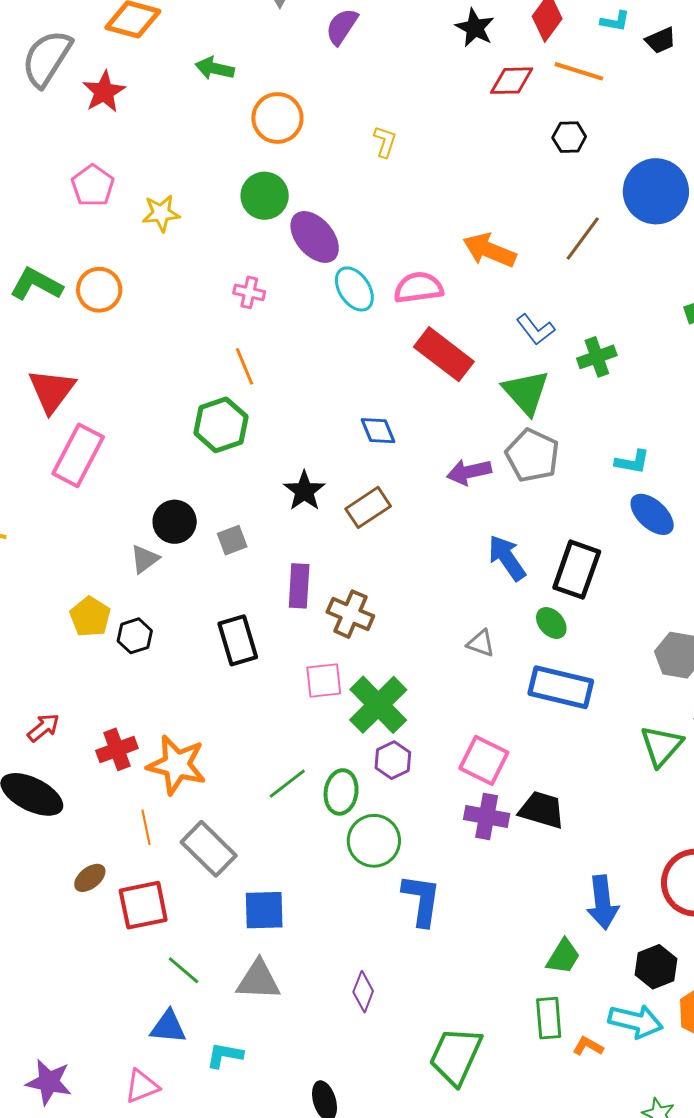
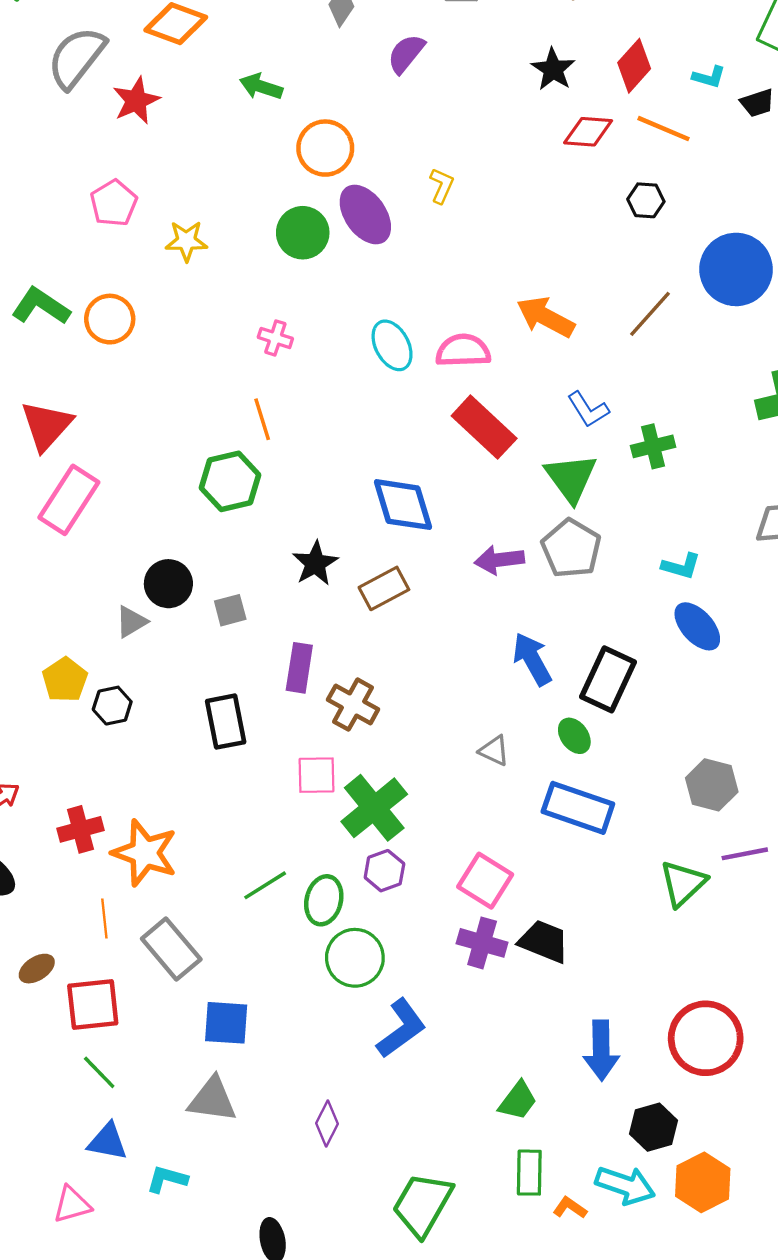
purple ellipse: (315, 237) -> (365, 215), moved
blue diamond: (378, 431) -> (403, 505), size x1.6
blue L-shape: (421, 900) -> (401, 1028), turned 40
green trapezoid: (563, 956) -> (518, 1101), moved
green line: (184, 970) -> (99, 1072), moved

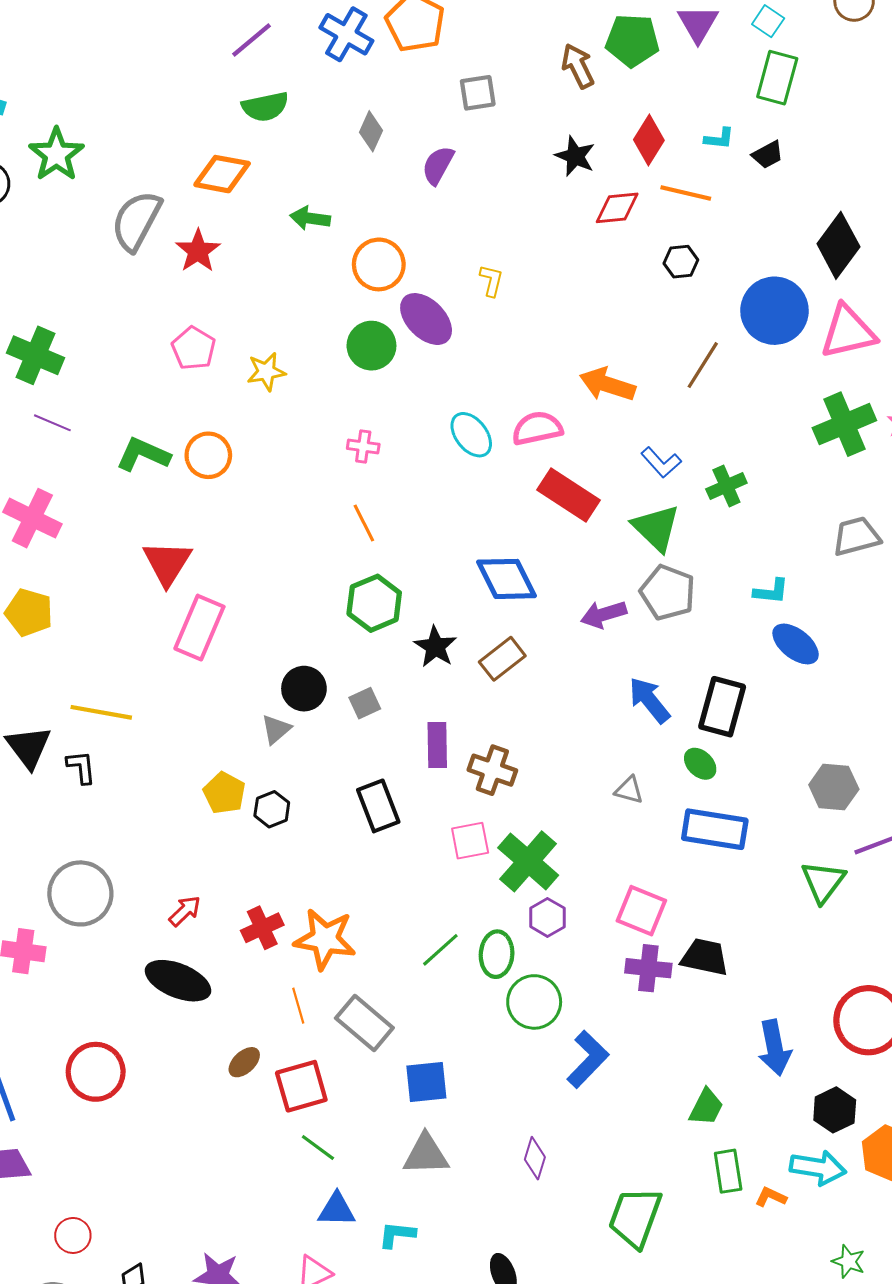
green hexagon: (230, 481) -> (374, 603), moved

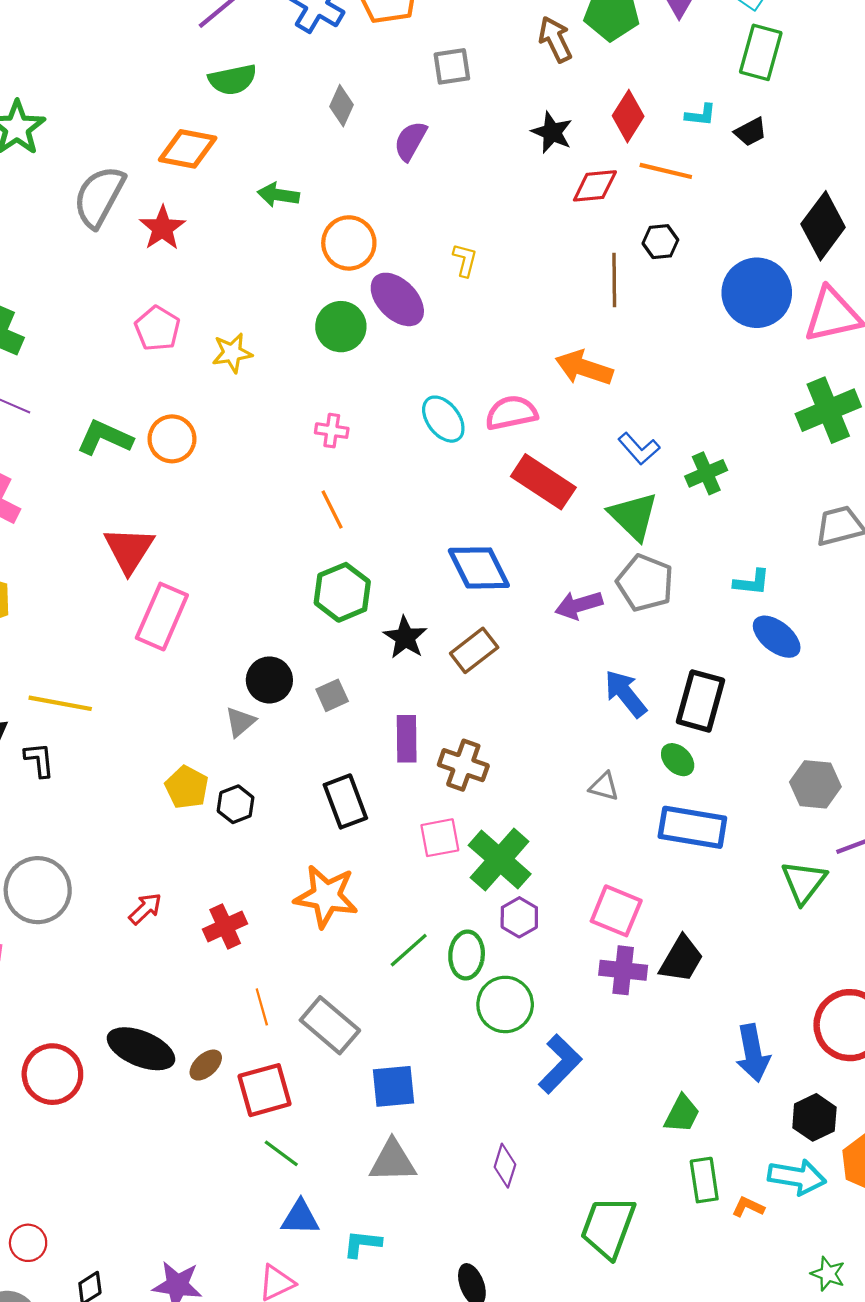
brown line: (703, 365) -> (614, 280), moved, turned -33
orange star: (325, 939) -> (326, 896), moved
black trapezoid: (705, 957) -> (681, 959), turned 108
black ellipse: (178, 981) -> (141, 1049), moved

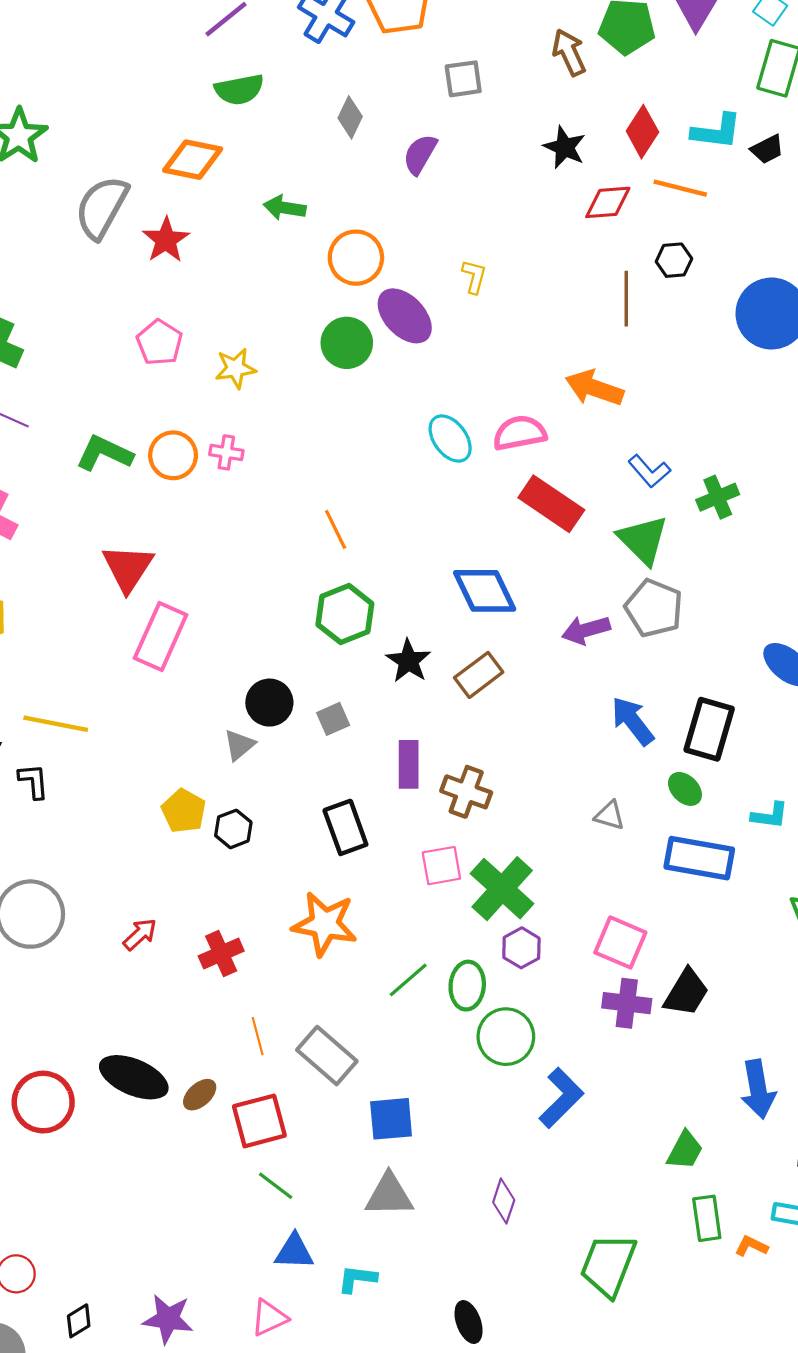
cyan L-shape: (701, 115) -> (716, 131), size x1.6
pink cross: (332, 431) -> (226, 452), moved
cyan L-shape: (752, 582) -> (770, 816), moved

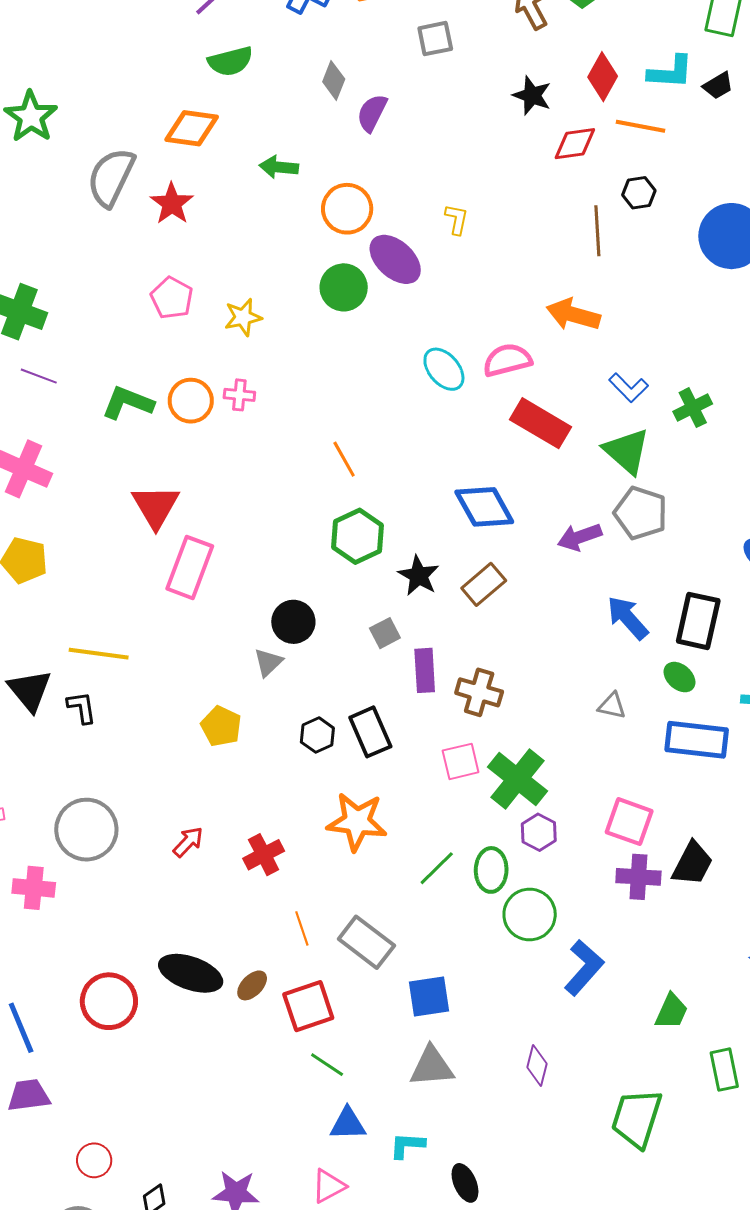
purple semicircle: (420, 154) -> (372, 113), moved
gray square: (333, 719) -> (385, 633), moved
black hexagon: (233, 829) -> (317, 735), moved
green trapezoid: (685, 1150) -> (672, 1011), moved
black ellipse: (469, 1322) -> (465, 1183), moved

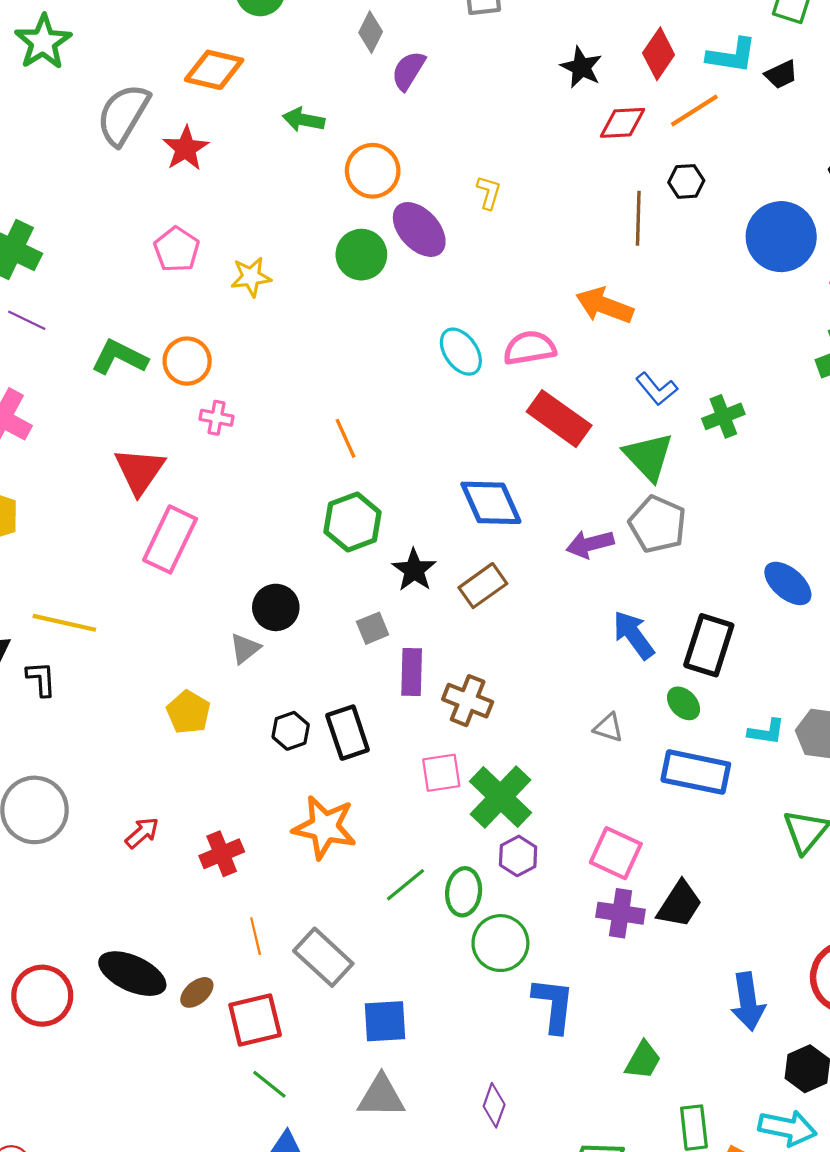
orange line: (641, 126) -> (694, 110), turned -48
pink cross: (239, 395) -> (216, 418), moved
blue L-shape: (584, 968) -> (554, 1005), turned -40

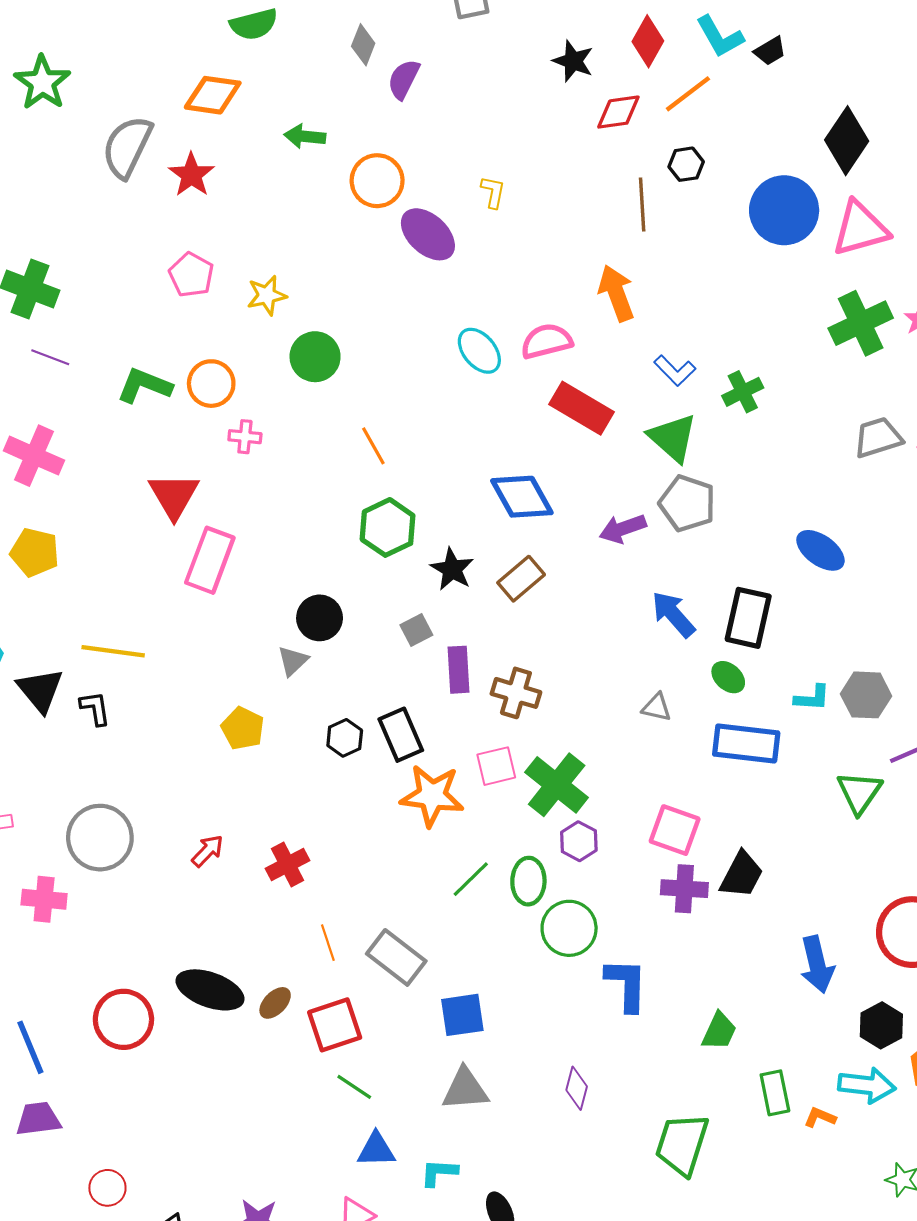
cyan L-shape: (732, 55) -> (720, 37), turned 57
green circle: (361, 255) -> (315, 357), moved
orange arrow: (604, 306) -> (616, 293), turned 54
orange star: (325, 827) -> (432, 796), moved

